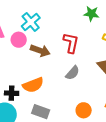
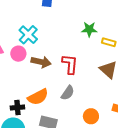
green star: (91, 14) -> (89, 29), moved
red L-shape: (71, 43) -> (70, 64), moved
gray semicircle: (73, 73) -> (68, 93), moved

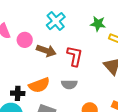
cyan cross: (28, 35) -> (56, 21), moved
gray semicircle: (68, 93) -> (69, 84), turned 49

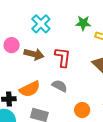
gray semicircle: (69, 84) -> (60, 86), turned -147

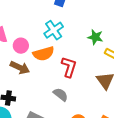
brown arrow: (34, 54) -> (20, 68), moved
orange semicircle: (30, 89) -> (43, 54), moved

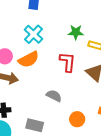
red L-shape: (69, 67) -> (68, 62), moved

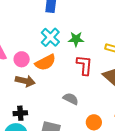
green star: (76, 32) -> (76, 39), moved

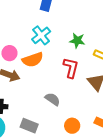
green star: (76, 39) -> (77, 41), moved

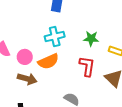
cyan cross: (41, 35) -> (55, 37), turned 30

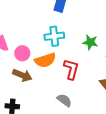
red L-shape: (87, 66) -> (71, 69), moved

